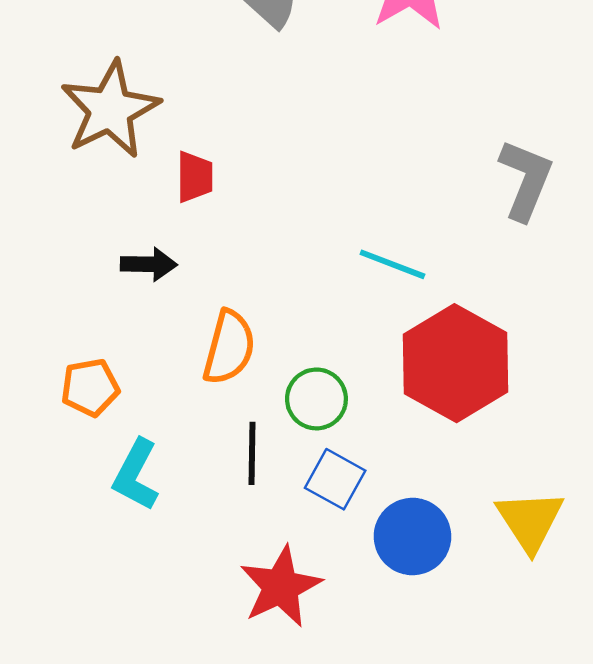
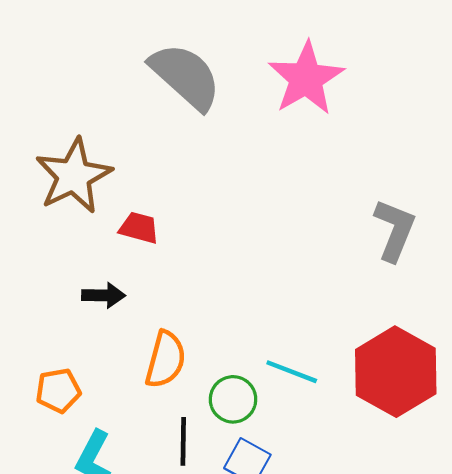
red trapezoid: (195, 177) -> (139, 228), turned -75
cyan line: (392, 264) -> (292, 372), moved
red hexagon: (455, 363) -> (396, 372), moved

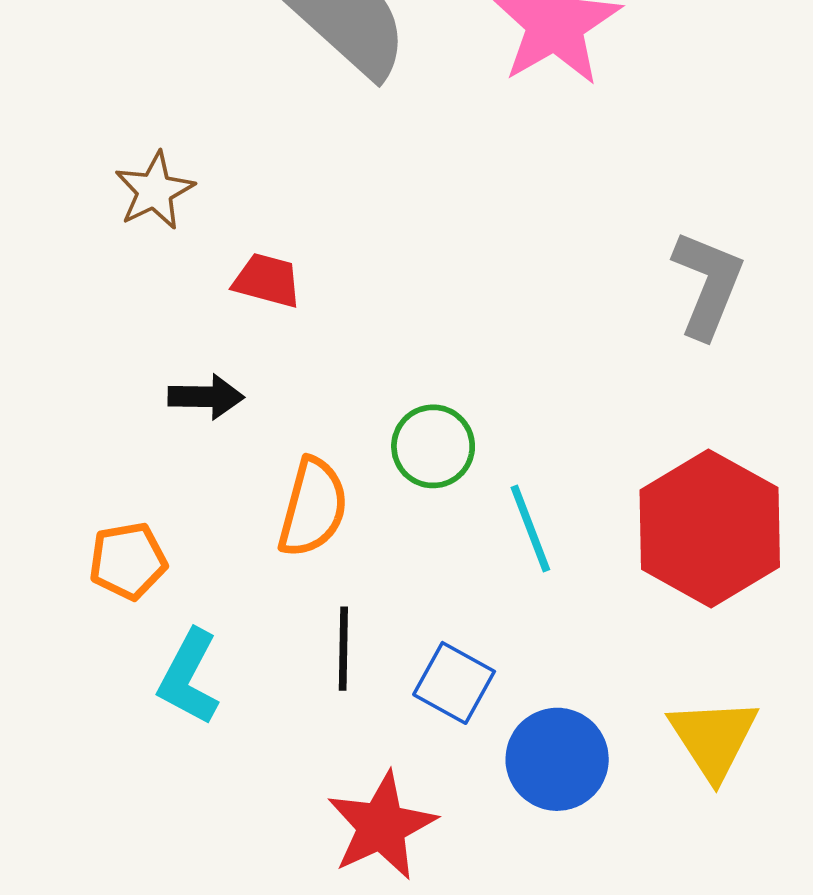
brown star: (74, 176) -> (155, 191), size x0.6
cyan line: (292, 372) -> (530, 528), turned 48
green circle: (233, 399) -> (433, 446), moved

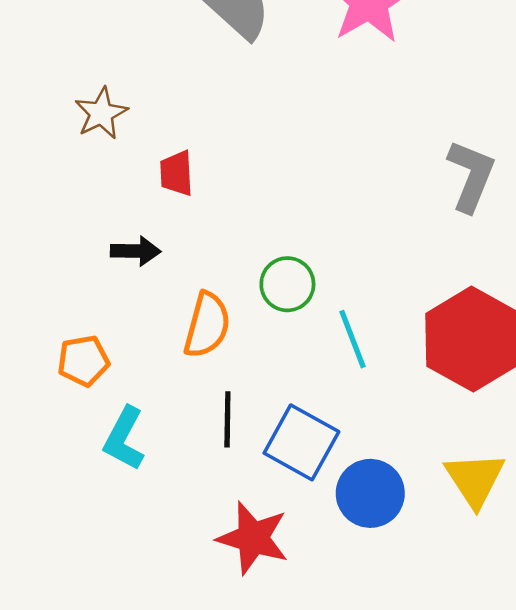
red trapezoid: (267, 280) -> (176, 173), turned -108
blue square: (454, 683) -> (301, 442), size x1.4
red star: (382, 826) -> (253, 538), turned -30

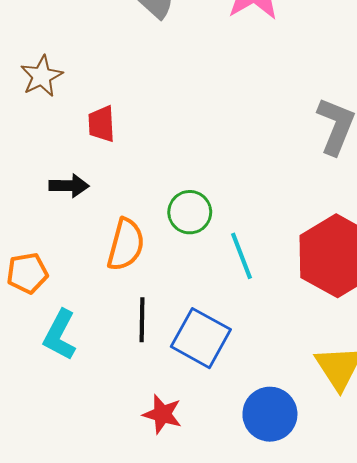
blue circle: (370, 493) -> (270, 414), moved
red star: (253, 538) -> (162, 414), size x0.7

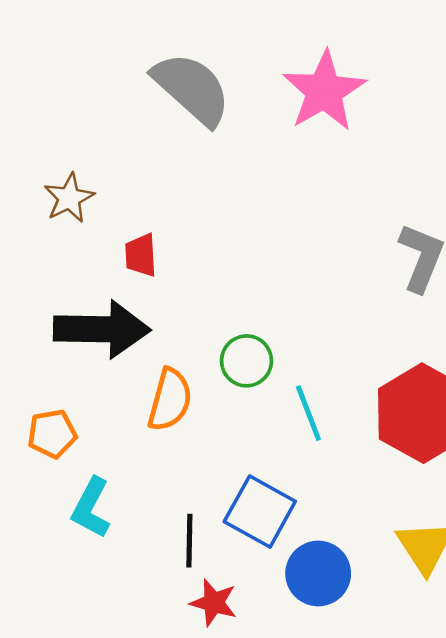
black arrow: (69, 186) -> (102, 329), size x2.0
black line: (142, 320) -> (189, 541), moved
blue circle: (270, 414) -> (318, 573), moved

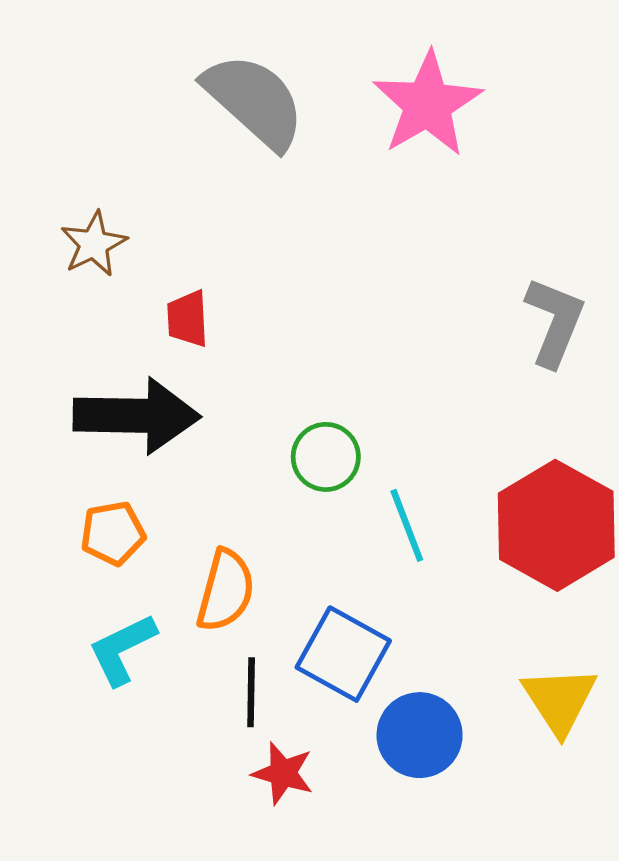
orange semicircle: (170, 400) -> (226, 590), moved
orange pentagon: (52, 434) -> (113, 533), moved
cyan L-shape: (91, 508) -> (122, 649), turned 36

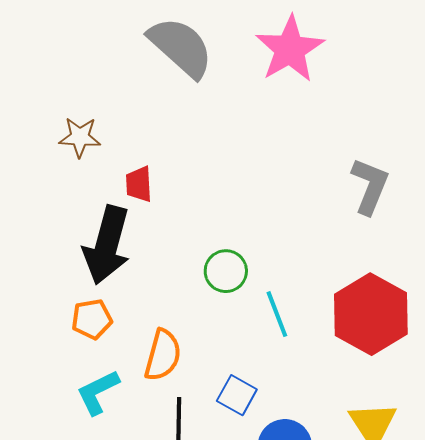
brown star: (94, 244) -> (80, 137), turned 30
black arrow: (137, 416) -> (107, 245), turned 104
blue square: (343, 654) -> (237, 395), size x0.7

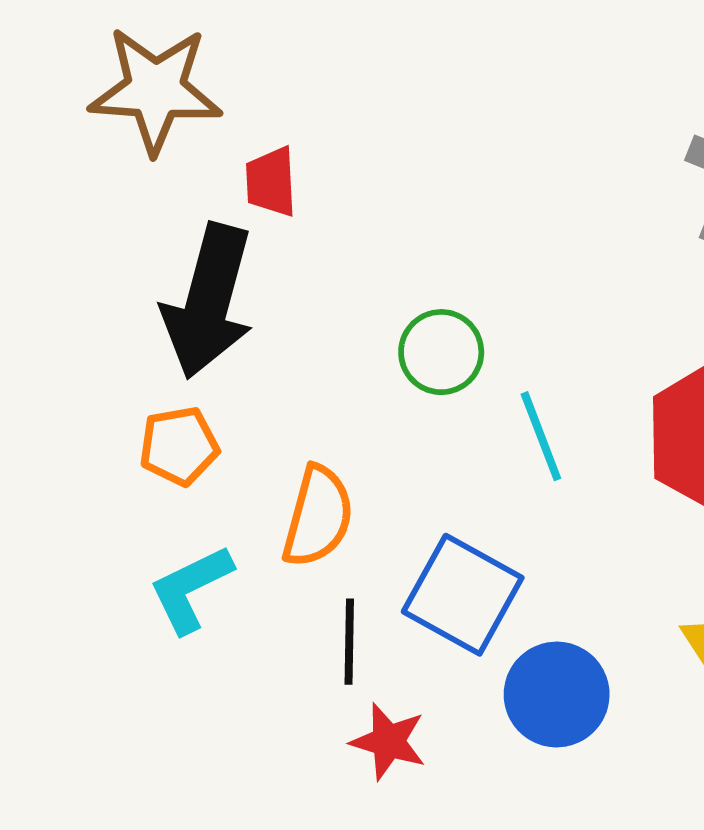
brown star: (80, 137) -> (155, 90), size x1.6
blue square: (237, 395) -> (463, 595), size x1.5

